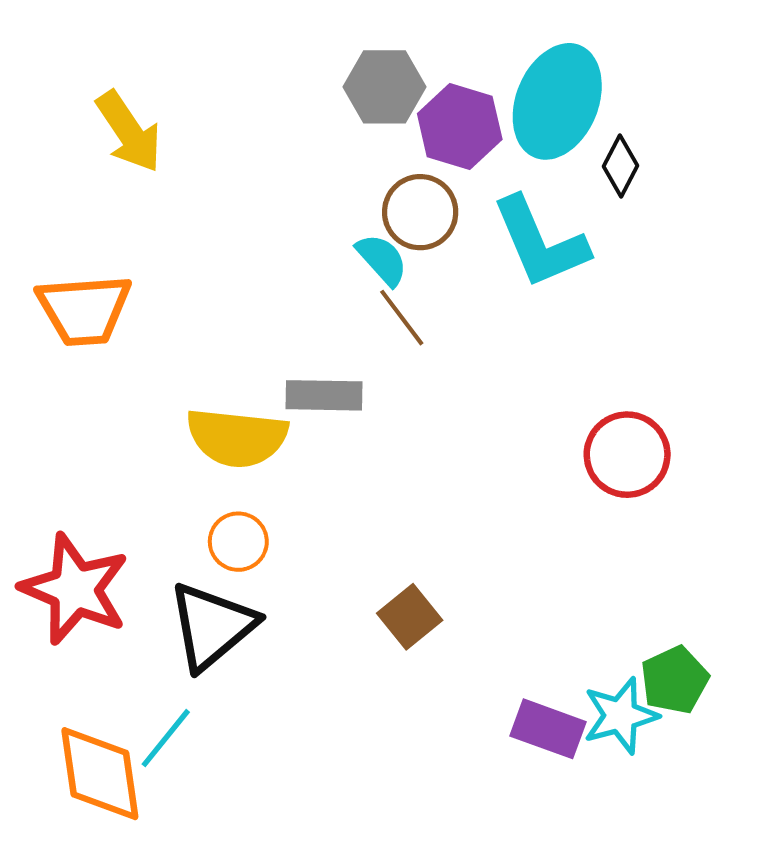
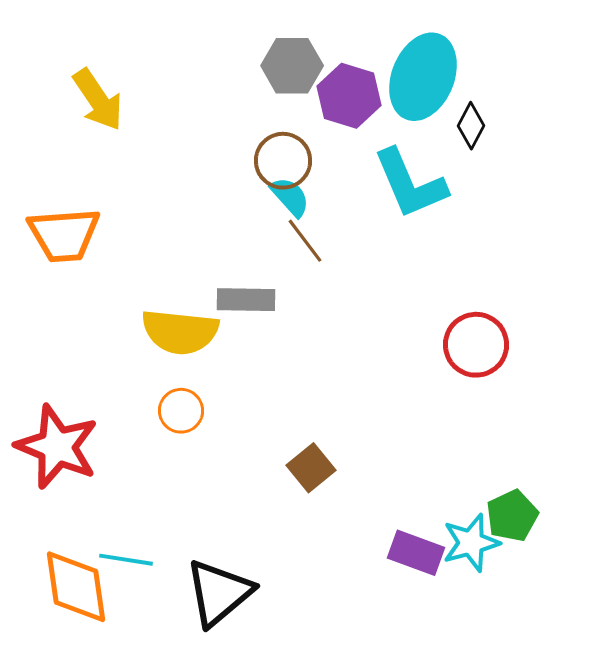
brown circle: (420, 212) -> (283, 161), moved
black triangle: (212, 626) -> (219, 593), moved
cyan line: (166, 738) -> (126, 560), turned 60

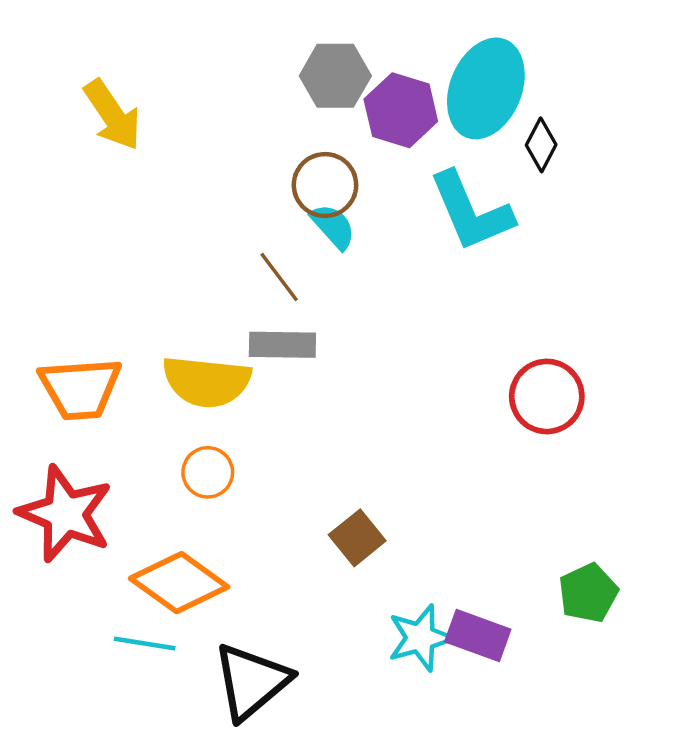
orange trapezoid: (64, 235) -> (80, 388), moved
brown line: (305, 241) -> (279, 277), moved
cyan star: (471, 543) -> (420, 638), moved
orange diamond: (76, 587) -> (179, 583), moved, turned -46

